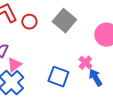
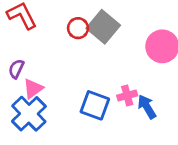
red circle: (29, 22) -> (78, 28), moved
pink cross: (85, 63) -> (127, 95), moved, turned 32

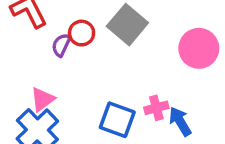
red circle: (78, 28) -> (82, 33), moved
purple semicircle: (16, 69) -> (61, 45), moved

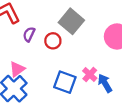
red circle: (82, 33) -> (53, 41), moved
pink cross: (156, 108) -> (90, 75), turned -32

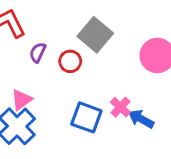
blue arrow: (105, 83) -> (141, 119), turned -30

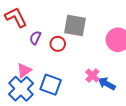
gray square: (95, 35) -> (75, 25), turned -30
blue square: (86, 117) -> (51, 85), moved

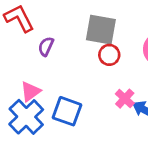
red circle: (58, 44) -> (109, 55), moved

